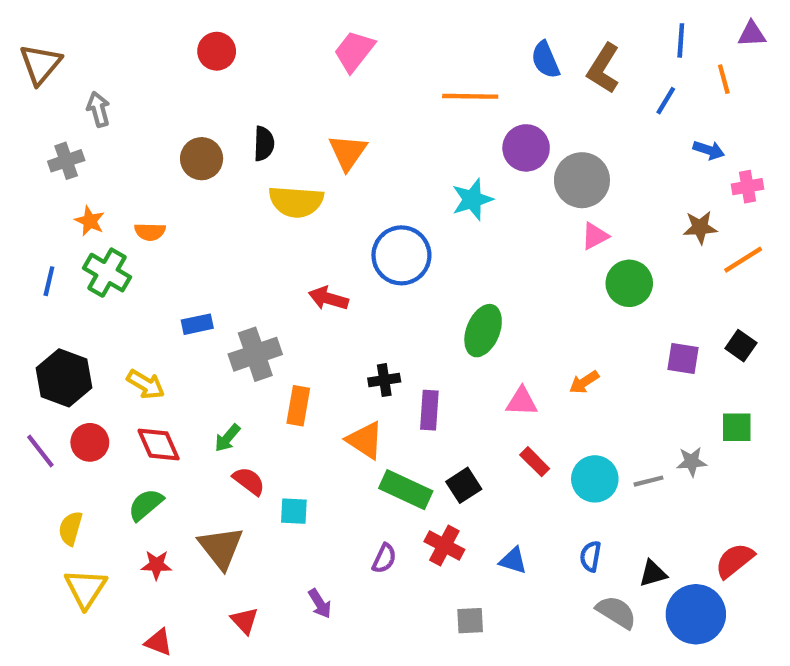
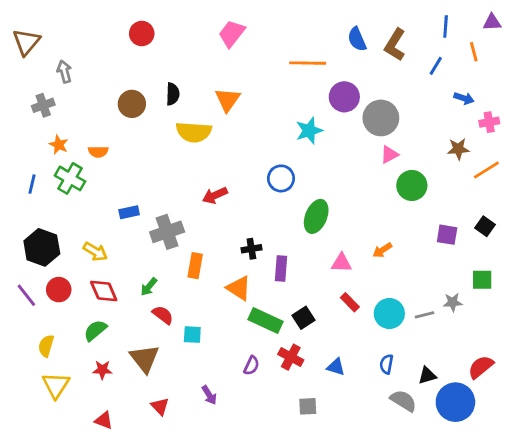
blue circle: (401, 255) -> (281, 178), moved, size x0.7
red arrow: (328, 298) -> (215, 195), turned -40

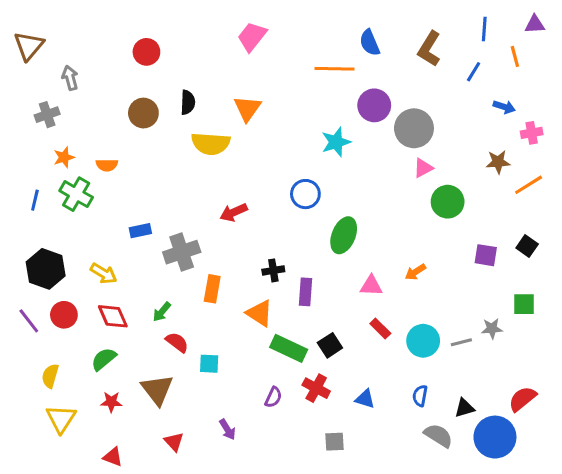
red circle: (142, 34) -> (146, 52), moved
blue semicircle: (357, 39) -> (370, 43), moved
orange star: (59, 145) -> (64, 157), turned 30

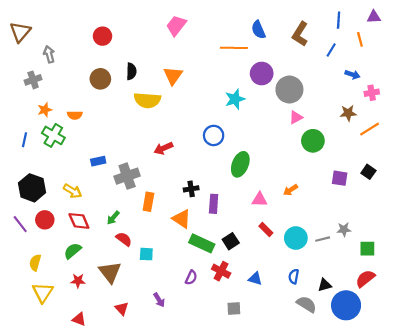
green square: (524, 304) -> (367, 249), moved

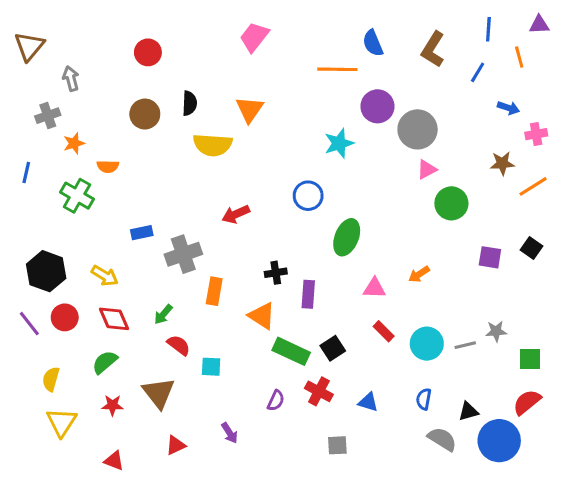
orange star: (45, 110) -> (74, 143), moved
blue line: (25, 140) -> (26, 173), moved
red triangle: (122, 309) -> (176, 445), turned 48

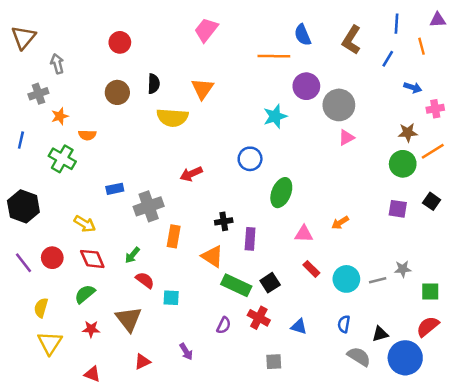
green circle: (451, 203) -> (403, 164), moved
black hexagon: (46, 271) -> (23, 206), moved

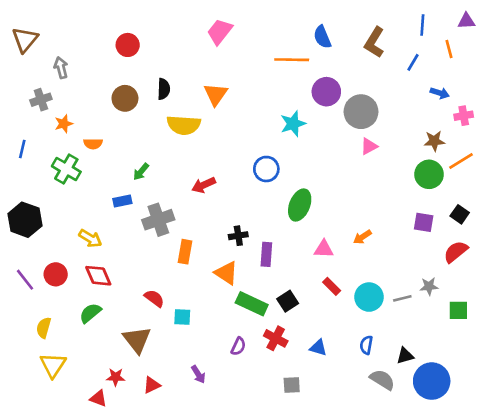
green arrow: (132, 255) -> (141, 172), moved
red semicircle: (428, 327) -> (456, 252), moved
red star: (91, 329) -> (116, 377), moved

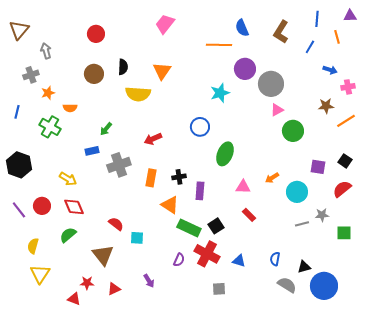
green circle: (429, 174) -> (293, 131), moved
orange rectangle: (185, 252) -> (151, 178), moved
cyan circle: (369, 297) -> (297, 192), moved
red cross: (276, 338) -> (207, 254), size x1.4

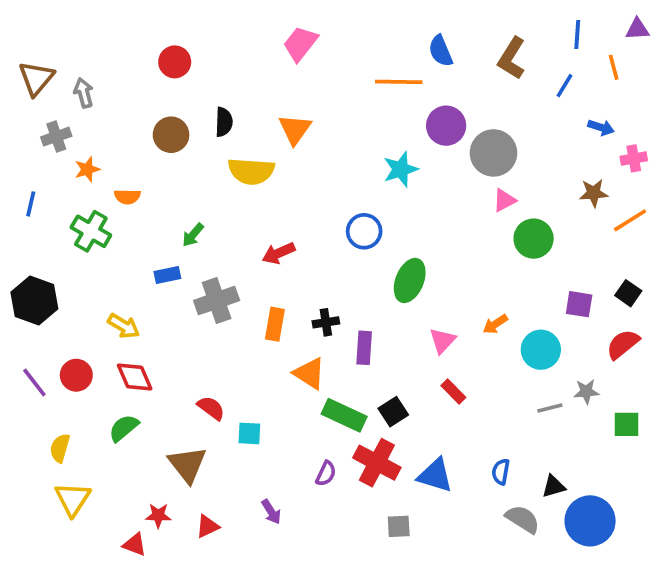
brown triangle: (19, 30) -> (36, 78), moved
pink triangle: (243, 187) -> (442, 341), turned -49
blue triangle: (239, 261) -> (435, 475), size x1.5

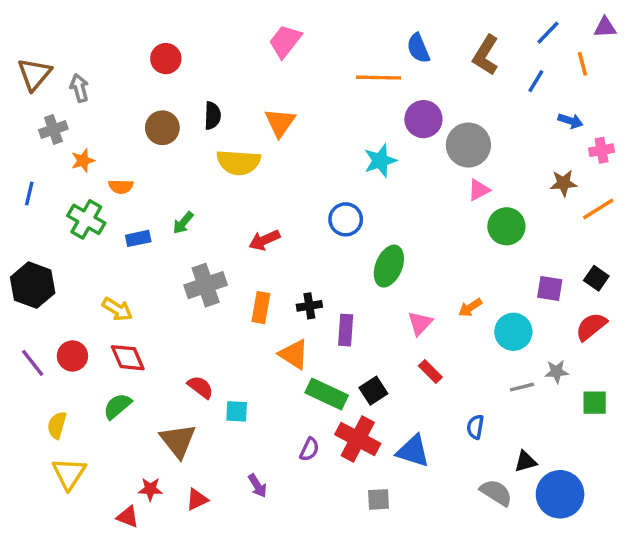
blue line: (577, 35) -> (548, 33), turned 40
blue rectangle: (167, 275) -> (138, 238), moved
blue semicircle: (501, 472) -> (475, 427), moved

